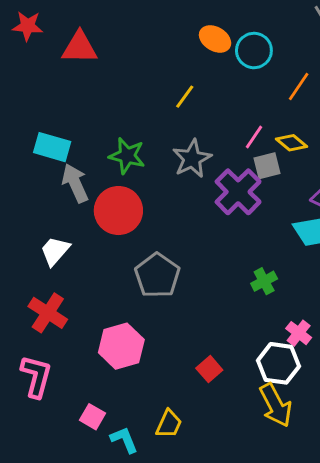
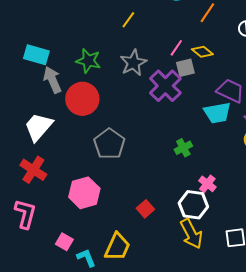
white trapezoid: (55, 251) -> (38, 127), size x1.4
yellow trapezoid: (169, 424) -> (117, 247), size x1.4

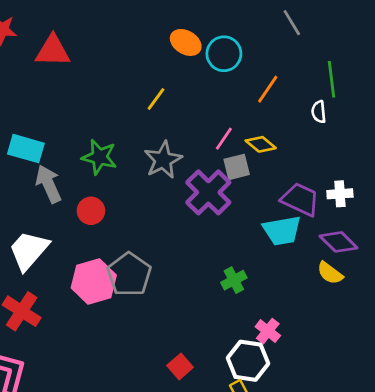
red circle: (82, 99) -> (91, 211), size x0.6
pink hexagon: (84, 193) -> (94, 282), moved

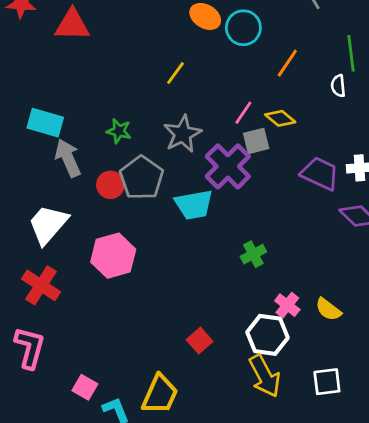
green star: (99, 157) -> (119, 131), size x0.7
cyan trapezoid: (282, 231) -> (194, 205), moved
yellow semicircle: (330, 273) -> (328, 309), moved
gray pentagon: (129, 274) -> (141, 178), moved

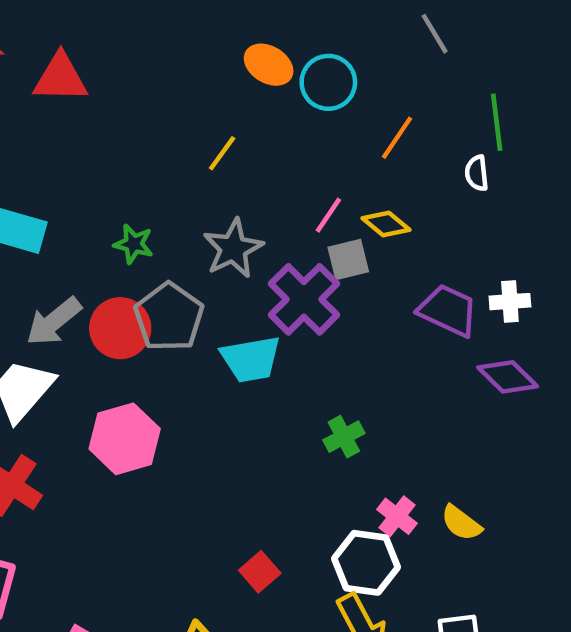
gray arrow: (68, 158) -> (54, 321), moved, turned -105
red circle: (110, 185) -> (120, 328), size x1.4

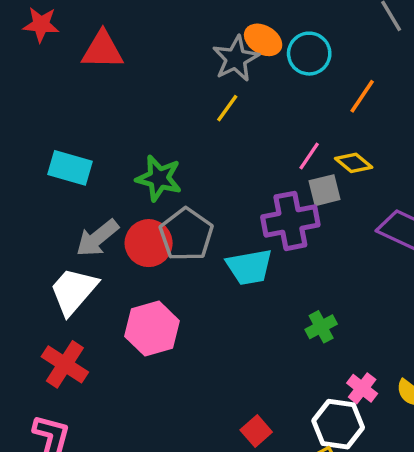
green star: (133, 244) -> (159, 178), size x1.5
gray star: (233, 248) -> (236, 59), moved
purple cross: (304, 299) -> (290, 221), turned 34

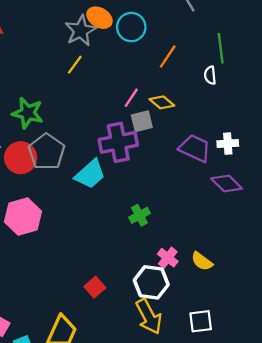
cyan trapezoid: (249, 267) -> (90, 174), turned -32

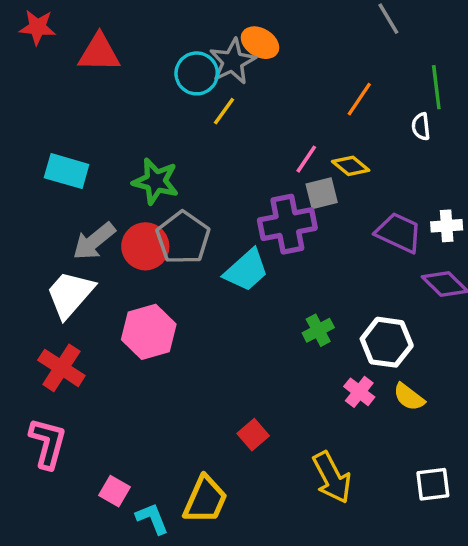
cyan circle: (131, 27) -> (197, 73), moved
white hexagon: (151, 282) -> (387, 342), moved
white square: (201, 321) -> (433, 484), moved

